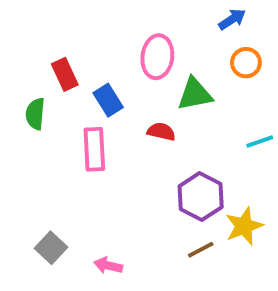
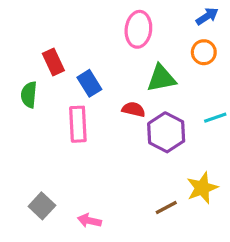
blue arrow: (232, 19) -> (207, 16), moved
pink ellipse: (157, 57) -> (138, 29), moved
purple hexagon: (201, 197) -> (166, 132), moved

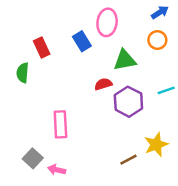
blue rectangle: (89, 83) -> (82, 41), moved
red semicircle: (134, 109) -> (103, 84), turned -30
pink rectangle: (78, 124) -> (60, 124), moved
pink arrow: (89, 221) -> (57, 170), moved

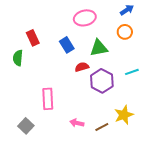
pink ellipse: (107, 22) -> (85, 18), turned 70
blue rectangle: (82, 41) -> (67, 45), moved
pink arrow: (57, 170) -> (77, 123), moved

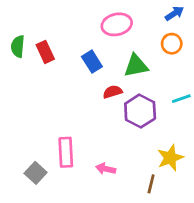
green semicircle: (18, 58) -> (18, 46), moved
pink rectangle: (48, 99) -> (66, 152), moved
brown line: (102, 127) -> (151, 184), moved, turned -48

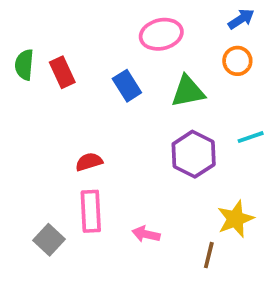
red semicircle: (113, 92) -> (89, 162), moved

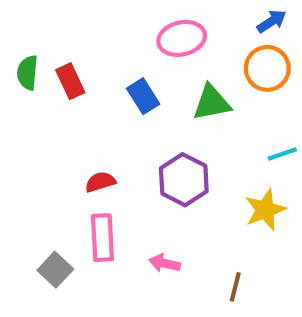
orange circle: (237, 61) -> (267, 68), size x1.4
purple hexagon: (194, 154) -> (184, 180), moved
yellow star: (235, 219) -> (265, 210), moved

